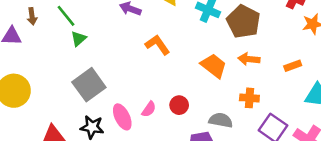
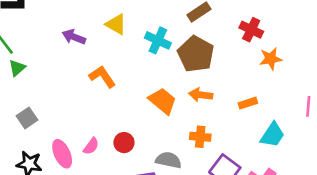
gray square: (89, 85) -> (27, 118), size x0.6

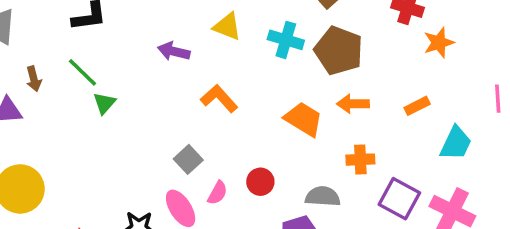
gray square: (27, 118) -> (188, 159), moved

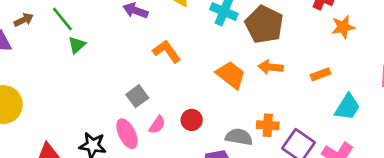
brown arrow: (34, 79) -> (24, 20), turned -108
orange cross: (360, 160) -> (268, 125), moved

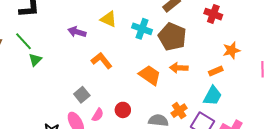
orange star: (343, 27) -> (231, 50), moved
cyan trapezoid: (347, 107) -> (213, 96), moved
orange cross: (268, 125) -> (179, 111), turned -35

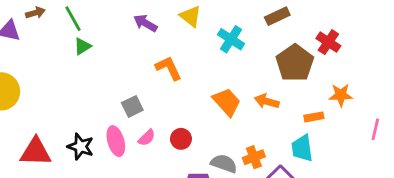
brown pentagon: (172, 37) -> (295, 63), moved
cyan trapezoid: (213, 96) -> (302, 148), turned 130

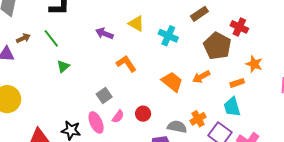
green triangle: (82, 46) -> (63, 66), moved
orange star: (341, 95) -> (254, 64), turned 30
orange arrow: (267, 101) -> (201, 77), turned -36

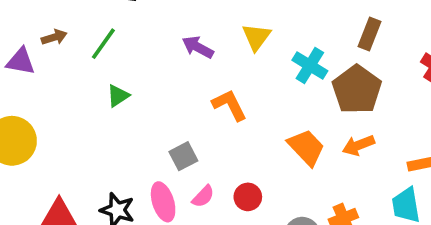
brown rectangle: (199, 14) -> (369, 34), turned -42
yellow triangle: (136, 24) -> (256, 37), turned 30
green line: (51, 38) -> (103, 44), turned 66
brown pentagon: (217, 46) -> (357, 90), moved

